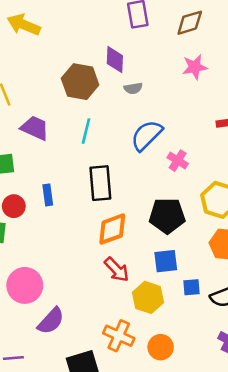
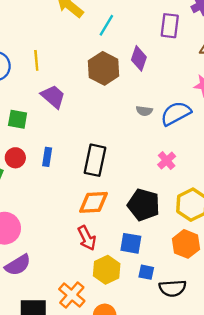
gray semicircle: (133, 88) -> (144, 111), moved
cyan line: (86, 131) -> (106, 25), moved
blue semicircle: (147, 135) -> (176, 113), moved

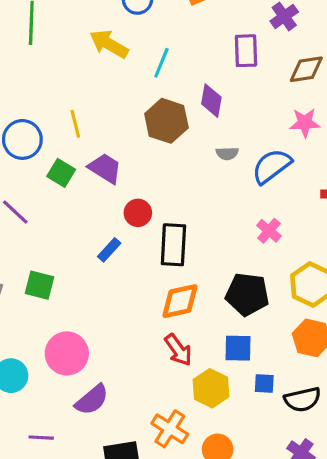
gray semicircle: (144, 111) -> (227, 153), moved
green square: (18, 119) -> (61, 173), moved, turned 30
blue rectangle: (47, 157) -> (109, 250), turned 42
red circle: (15, 158) -> (138, 213), moved

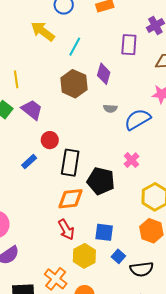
black pentagon: (247, 294) -> (101, 181), moved
blue square: (264, 383) -> (118, 256), turned 32

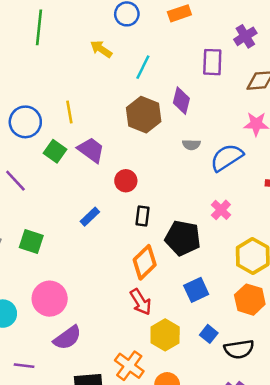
yellow arrow: (43, 31) -> (101, 49), size x0.7
red circle: (50, 140) -> (126, 181), moved
black rectangle: (70, 163) -> (142, 216), size x0.6
orange diamond: (71, 199) -> (145, 262), turned -36
blue square: (104, 232) -> (196, 290), moved, turned -30

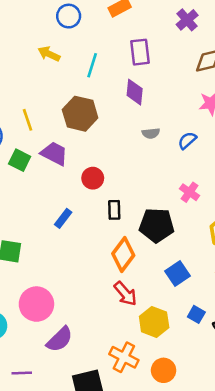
purple rectangle: (212, 62) -> (140, 52), moved
brown hexagon: (144, 115) -> (80, 114), moved
blue semicircle: (227, 158) -> (187, 140), size x0.6

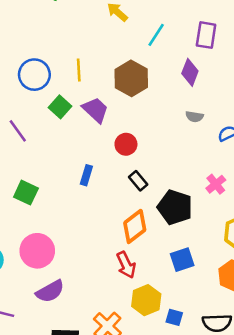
black rectangle: (114, 210) -> (138, 181), turned -54
blue rectangle: (63, 218) -> (86, 175), turned -36
blue square: (196, 314) -> (174, 317), moved, turned -30

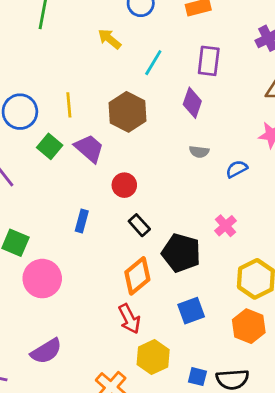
pink circle: (37, 251) -> (42, 279), moved
blue square: (174, 317) -> (197, 377), moved

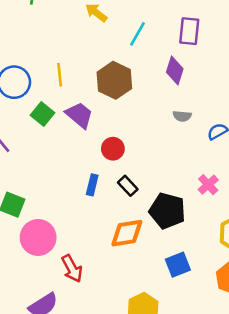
blue rectangle: (82, 221) -> (92, 185), moved
orange diamond: (137, 276) -> (127, 233), turned 32
red arrow: (129, 319) -> (72, 269), moved

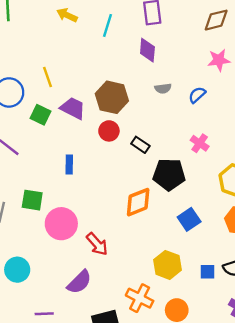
brown hexagon: (114, 80) -> (112, 97), moved
blue rectangle: (92, 185) -> (69, 164), moved
black rectangle: (128, 186) -> (140, 145), moved

